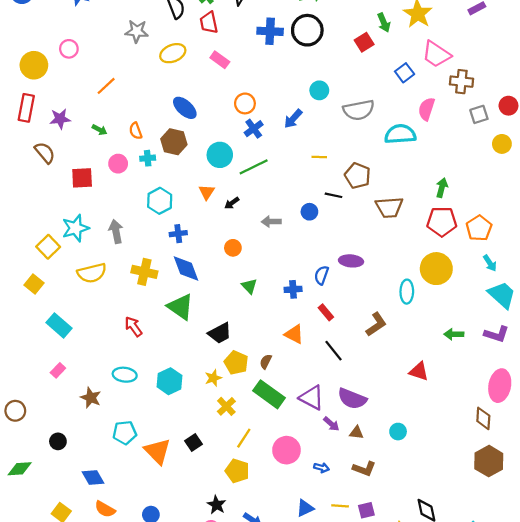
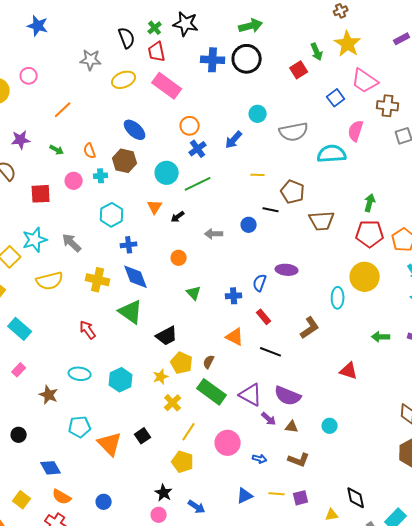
pink rectangle: (220, 60) -> (167, 86), size x1.6
gray arrow: (116, 231) -> (72, 243), turned -35
black line: (334, 351) -> (271, 352), turned -30

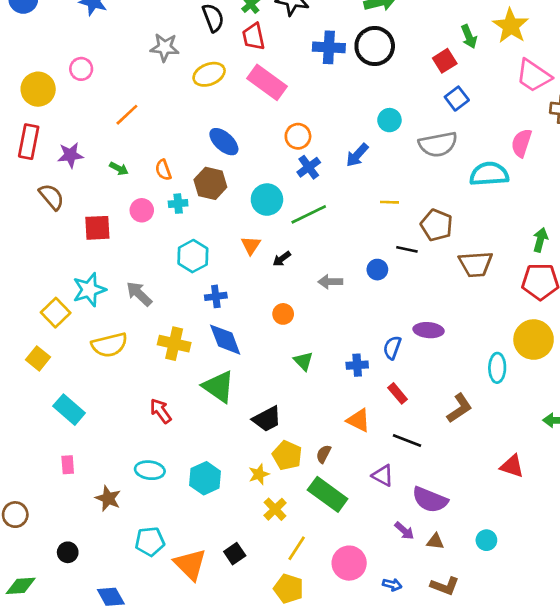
blue square: (336, 98) -> (457, 99), moved
pink rectangle: (19, 370) -> (68, 465), turned -48
purple triangle: (251, 395) -> (383, 476), moved, size x0.7

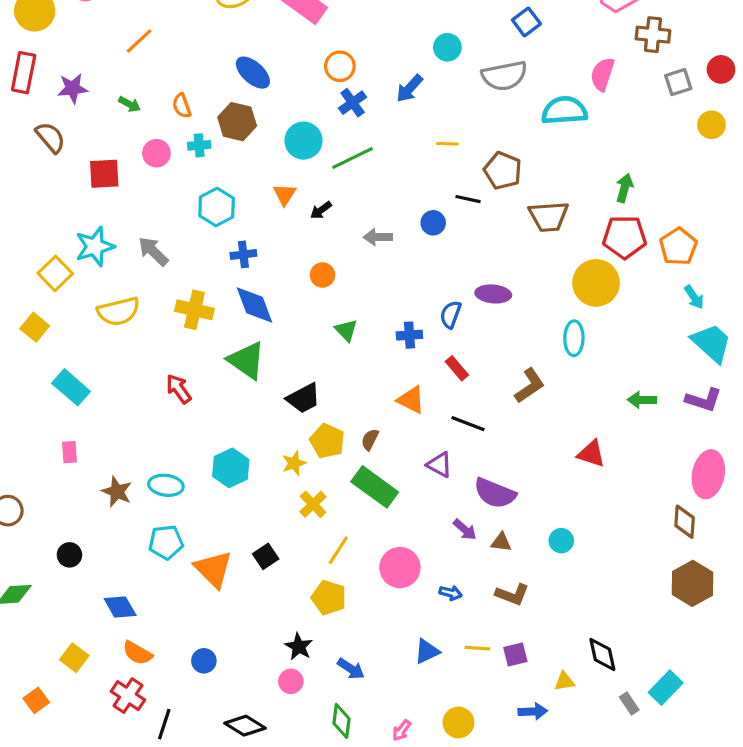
yellow circle: (534, 340) -> (596, 283), moved
cyan ellipse: (150, 470) -> (166, 485), moved

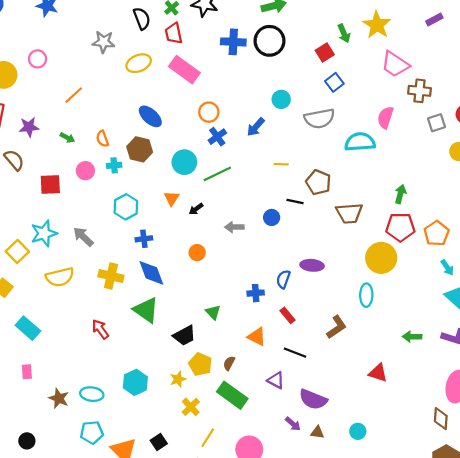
green triangle: (346, 330) -> (213, 312), moved

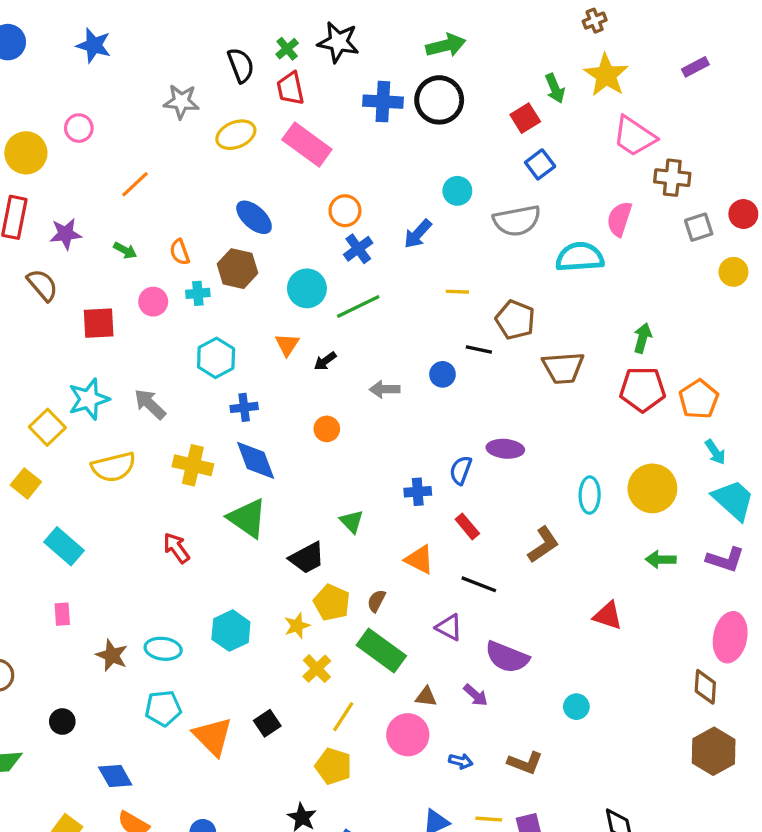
yellow circle: (381, 258) -> (652, 488), moved
brown triangle: (317, 432) -> (426, 697), moved

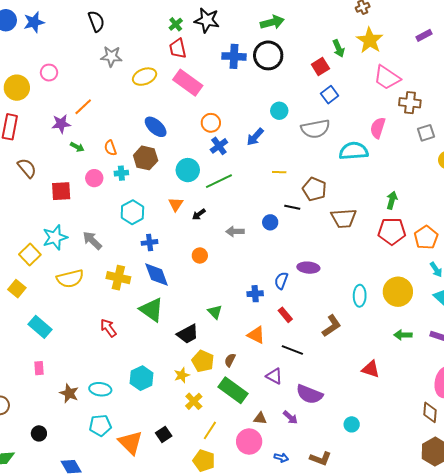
blue star: (94, 45) -> (34, 22), moved, turned -30
black semicircle: (241, 65) -> (96, 21), moved
purple star: (66, 234) -> (61, 124), moved

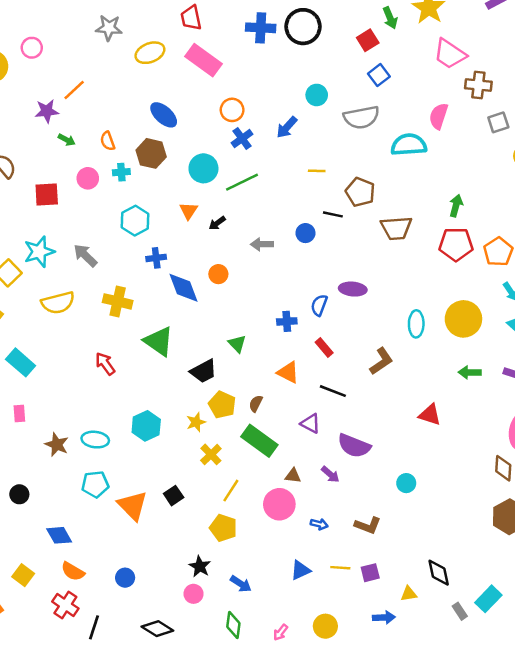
blue diamond: (157, 275) -> (184, 288), moved

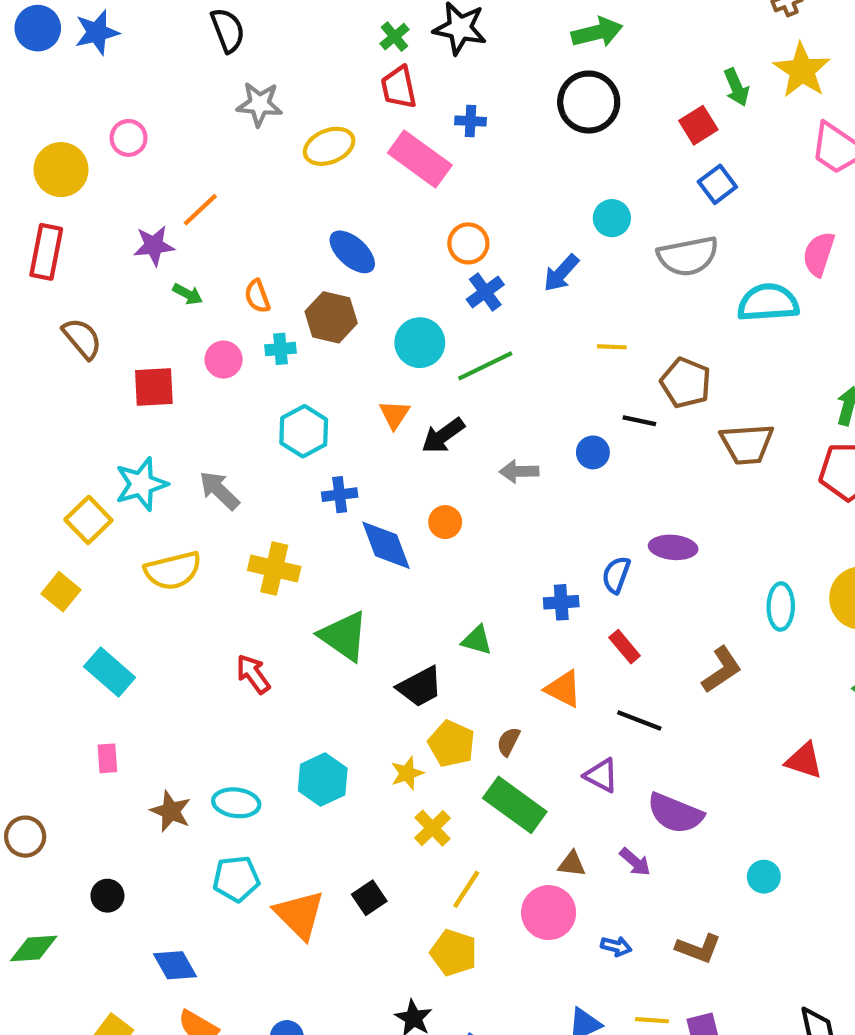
blue cross: (261, 28) -> (470, 121), moved, size x0.6
black arrow: (217, 223) -> (443, 436), size x1.5
green triangle: (237, 344) -> (477, 640), turned -30

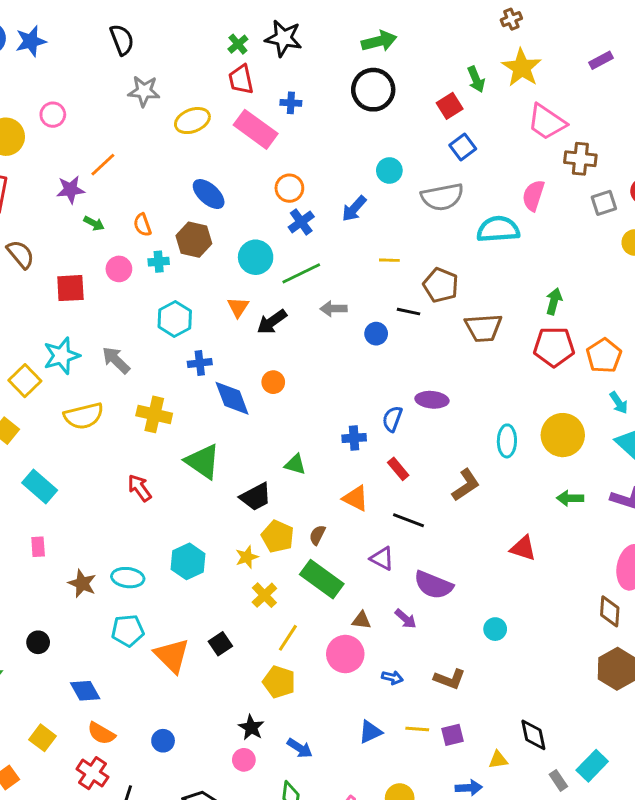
gray arrow: (519, 471) -> (334, 309), moved

